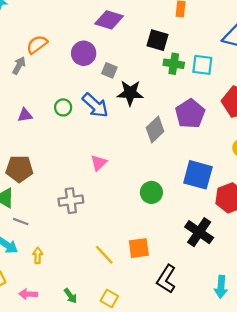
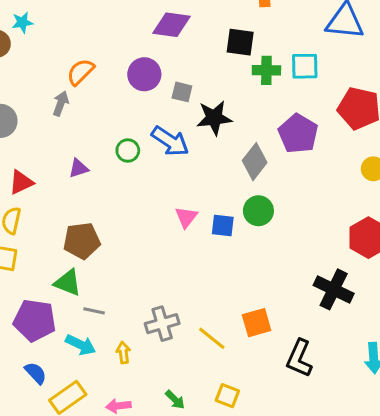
blue square: (198, 175) -> (223, 225), moved, size x0.6
green circle: (151, 192) -> (258, 211), moved
gray cross: (71, 201) -> (162, 324), moved

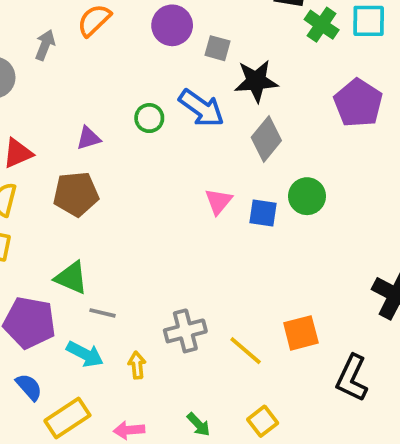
green cross: (266, 70) -> (322, 25), turned 32
gray arrow: (61, 104) -> (45, 45), moved
gray diamond: (255, 162) -> (266, 139), moved
brown pentagon: (82, 241) -> (76, 194), moved
yellow square: (227, 396) -> (263, 421), turned 30

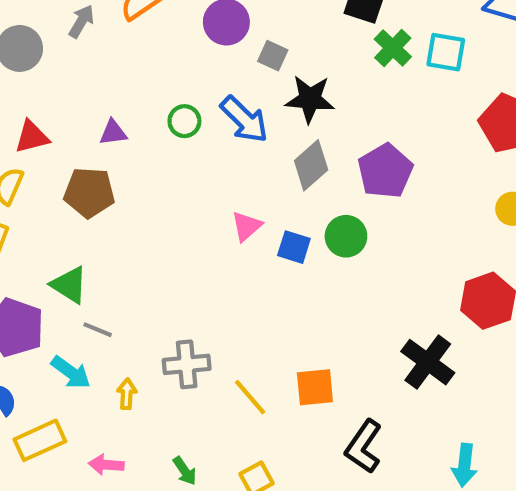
purple pentagon: (358, 103) -> (385, 171), moved

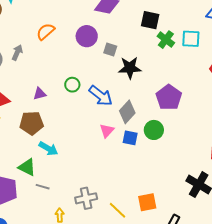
gray arrow: (81, 21) -> (17, 52), moved
blue arrow: (244, 119) -> (101, 96), moved
gray diamond: (311, 165) -> (127, 112), moved
cyan arrow: (71, 372) -> (48, 148), moved

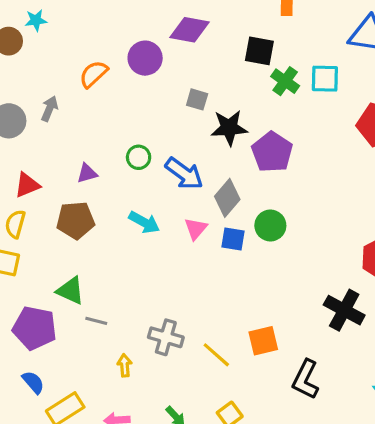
purple circle: (87, 36) -> (145, 58), moved
purple pentagon: (169, 97) -> (272, 152), moved
cyan arrow: (48, 148) -> (144, 222), moved
gray cross: (86, 198) -> (166, 337), turned 30

